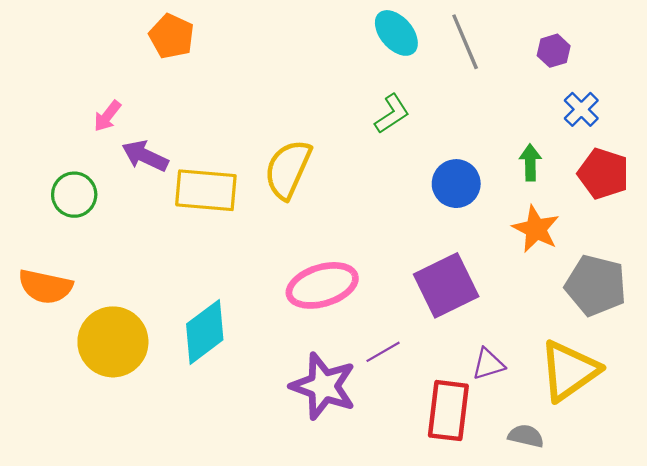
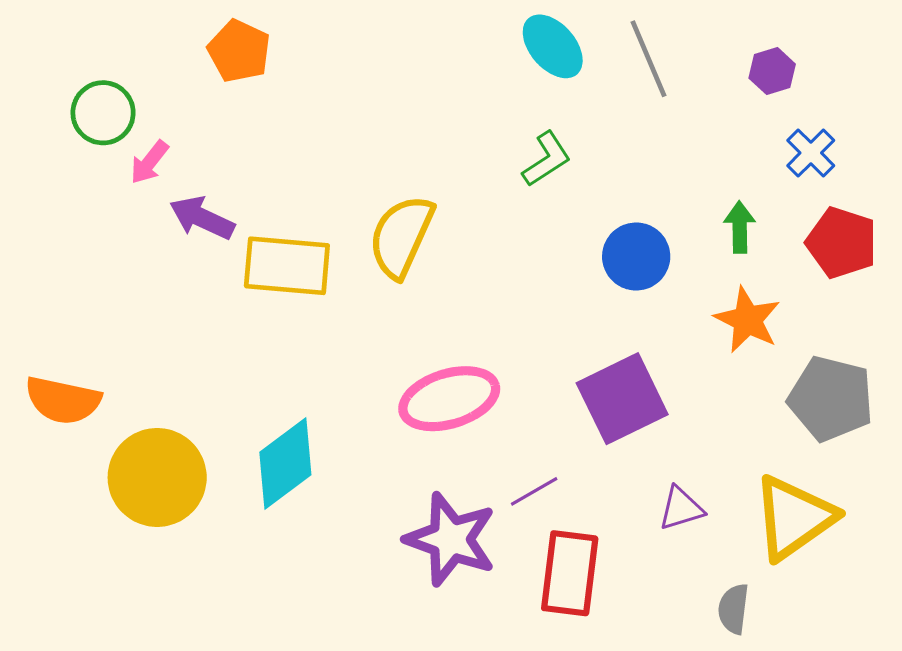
green circle: (74, 195) -> (103, 113), moved
red rectangle: (448, 411) -> (570, 573), moved
gray semicircle: (526, 436) -> (733, 609), turned -96

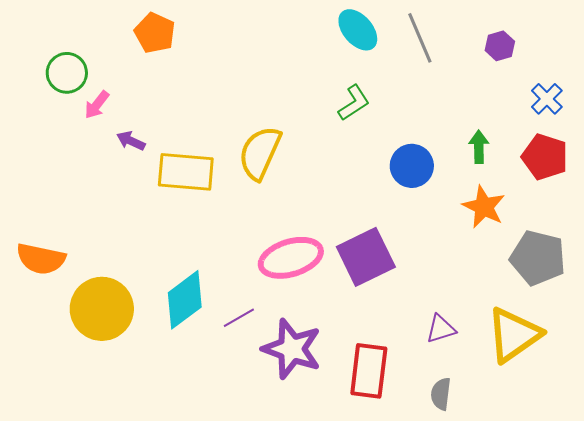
blue cross: (811, 153) -> (547, 99), moved
purple arrow: (202, 218) -> (131, 141), size x0.7
purple square: (622, 399) -> (366, 257), moved
purple line: (534, 491) -> (239, 318), moved
gray semicircle: (733, 609) -> (441, 394), moved

